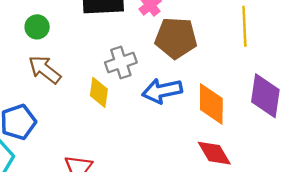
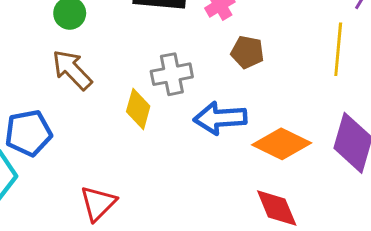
brown pentagon: (176, 38) -> (247, 52), size x0.6
orange diamond: (211, 104) -> (282, 144), turned -72

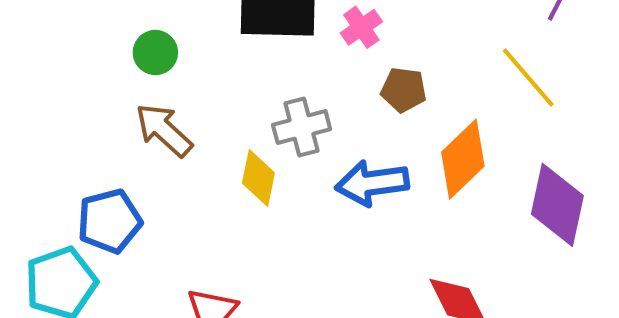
yellow line: (338, 49) -> (528, 77), turned -42
orange diamond: (282, 144) -> (463, 159), moved, turned -66

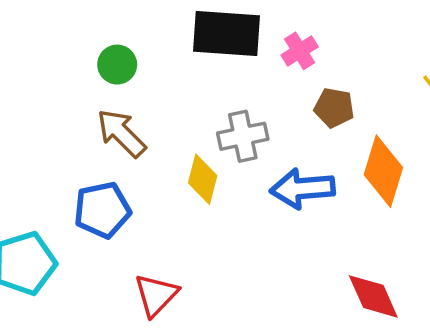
orange diamond: (463, 159) -> (383, 171), turned -32
blue pentagon: (109, 221) -> (102, 210), moved

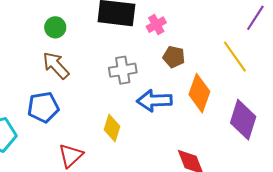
yellow diamond: (203, 179) -> (112, 128), moved

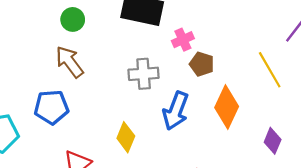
pink cross: (156, 25) -> (183, 40), moved
blue arrow: (154, 101) -> (176, 111), turned -72
purple diamond: (243, 120) -> (273, 141), size x0.6

